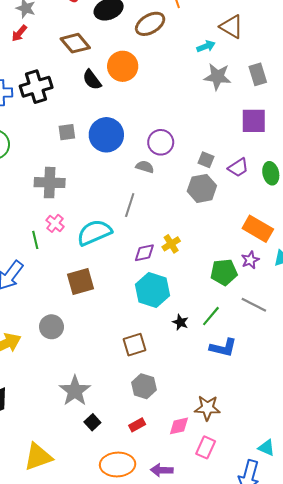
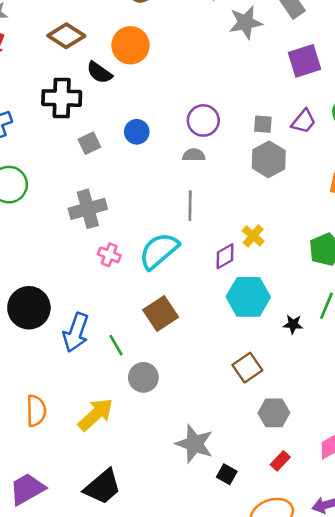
black cross: (36, 87) -> (62, 98), moved, turned 36
blue circle: (106, 135) -> (137, 132), size x0.6
green line: (35, 240) -> (116, 345), moved

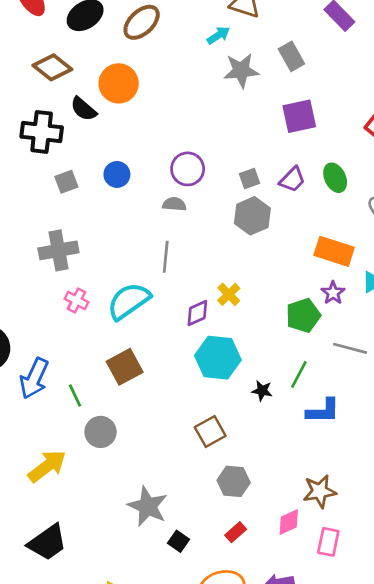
gray square: (263, 124) -> (250, 178), turned -30

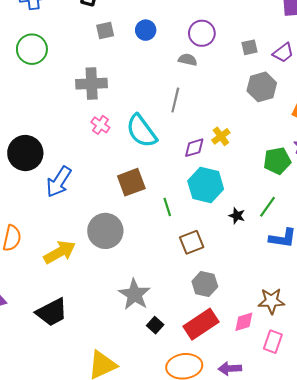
gray hexagon: (252, 216) -> (262, 87), moved
cyan semicircle: (129, 301) -> (141, 131), turned -99
green line: (75, 396) -> (167, 207), moved
gray circle: (101, 432) -> (105, 231), size x1.4
red rectangle: (236, 532) -> (201, 324), size x2.0

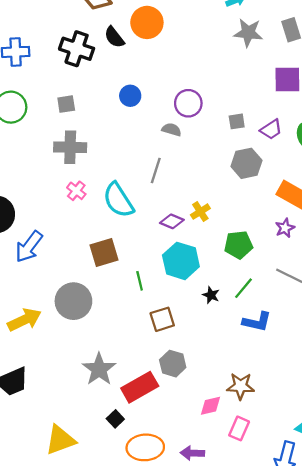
gray square: (105, 31) -> (66, 104), moved
purple diamond: (194, 148) -> (172, 221), turned 35
green pentagon: (277, 161) -> (238, 245), moved
red rectangle: (201, 324) -> (140, 387), moved
black square: (155, 325) -> (115, 419), moved

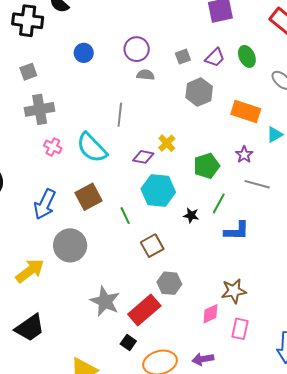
gray semicircle: (172, 130) -> (145, 75), moved
purple star: (285, 228) -> (244, 155), moved
blue arrow: (29, 247) -> (45, 204), moved

